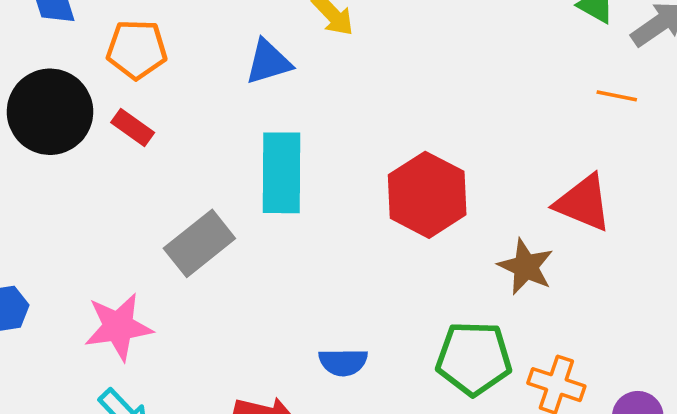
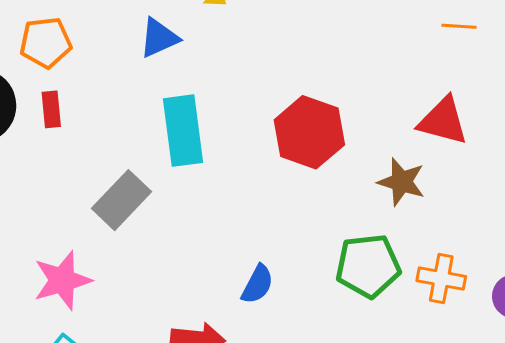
red rectangle: (133, 127) -> (51, 109), turned 57
blue semicircle: (343, 362) -> (257, 284), turned -54

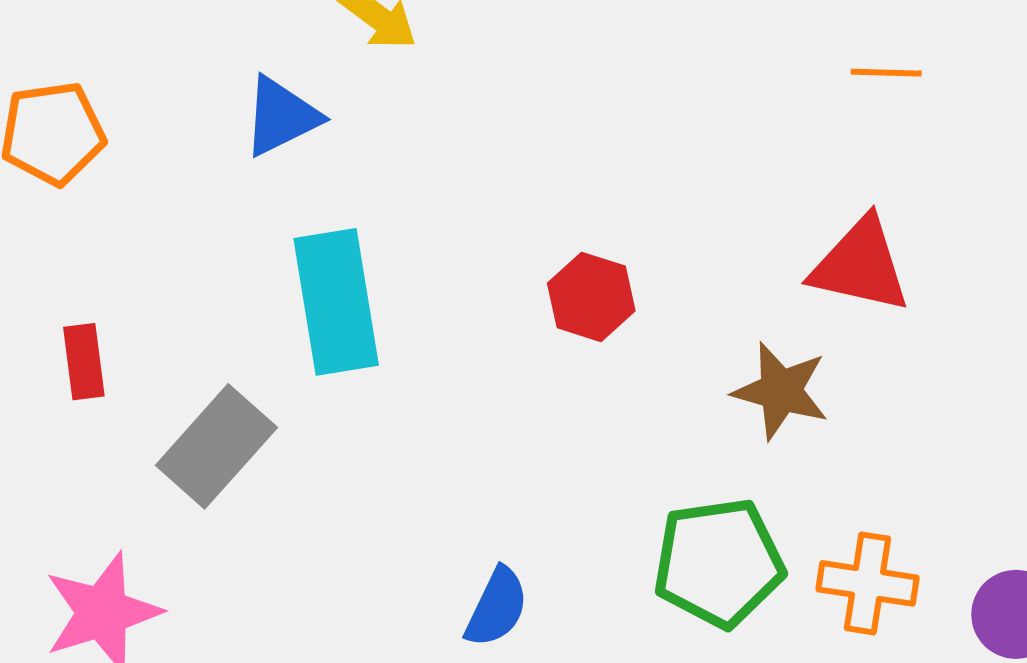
red rectangle: (51, 109) -> (84, 362), moved
red hexagon: (309, 132) -> (591, 297), size x0.6

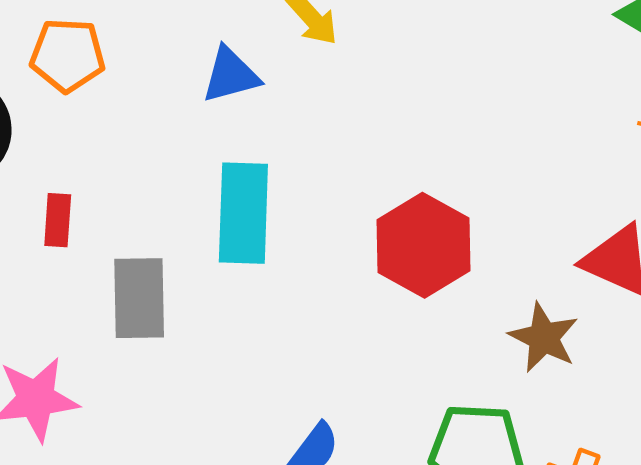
red hexagon: (591, 297) -> (423, 245), size x1.6
gray rectangle: (216, 446) -> (139, 298), turned -54

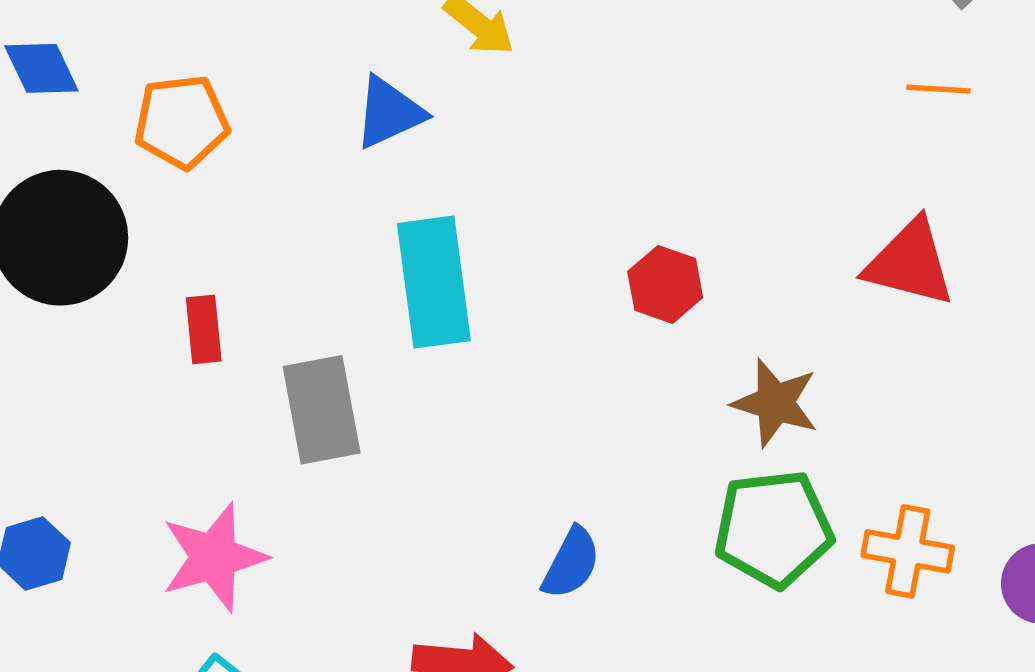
red hexagon: (423, 245) -> (665, 284), size x0.6
brown star: (544, 338) -> (775, 403), moved

